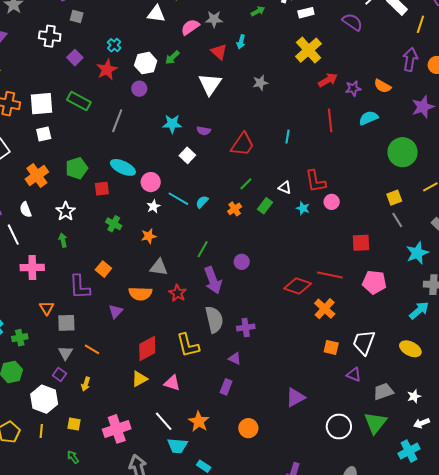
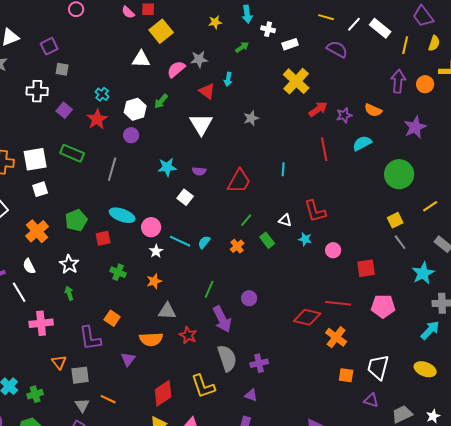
pink circle: (332, 202) -> (333, 250), moved
green rectangle: (265, 206) -> (267, 240), turned -70

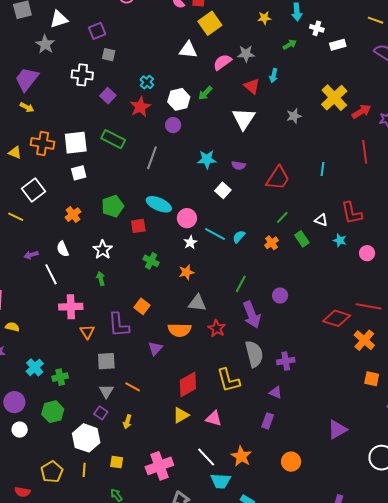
yellow cross: (296, 81) -> (334, 98), moved
orange cross: (37, 231) -> (73, 215), size x0.7
orange triangle: (59, 362) -> (87, 332), moved

